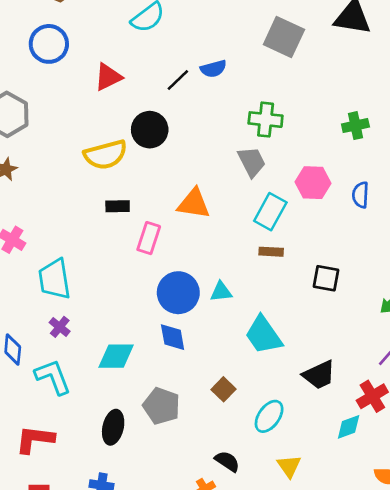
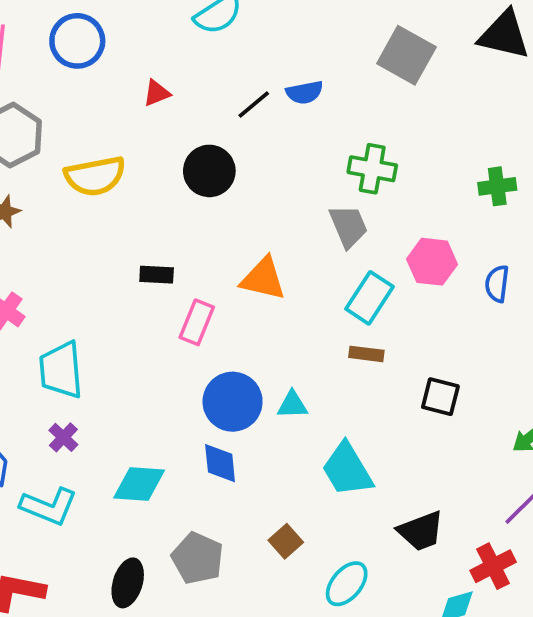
red triangle: (108, 77) -> (157, 93), size x0.7
yellow semicircle: (106, 155) -> (95, 176), moved
cyan L-shape: (53, 377) -> (49, 506), turned 129

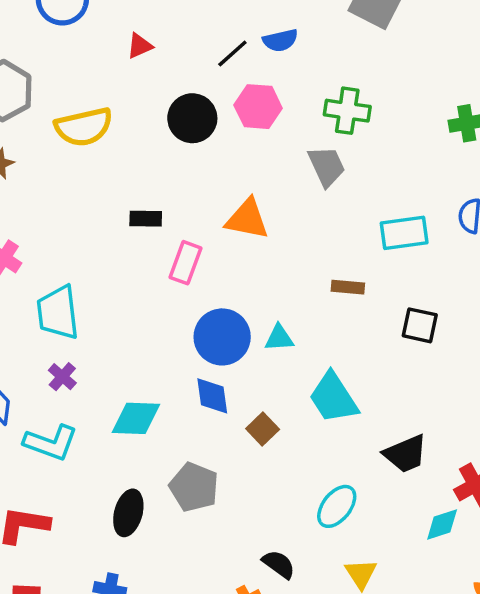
pink hexagon: (432, 262) -> (258, 107), moved
cyan rectangle: (370, 298) -> (404, 233), moved, turned 51
brown square: (286, 541) -> (263, 429), moved

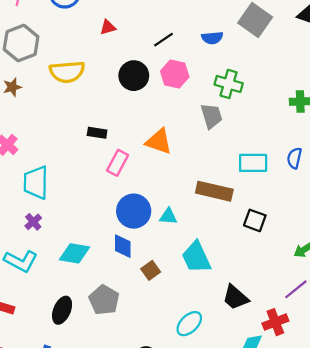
blue semicircle: (280, 40) -> (212, 38), moved
brown rectangle: (348, 287) -> (214, 191), size x1.8
black trapezoid: (405, 454) -> (235, 297), turned 56

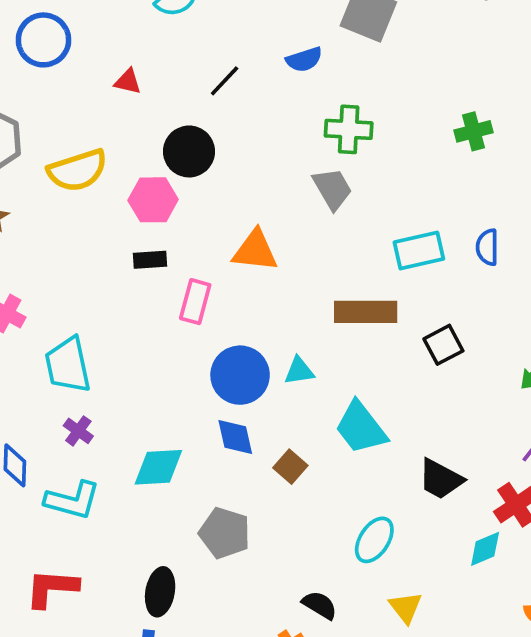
red triangle: (108, 27) -> (128, 81), turned 42
pink hexagon: (175, 74) -> (153, 200), moved
blue semicircle: (294, 158) -> (487, 247), moved
black square: (255, 220) -> (443, 345), turned -35
black ellipse: (62, 310) -> (160, 592), moved

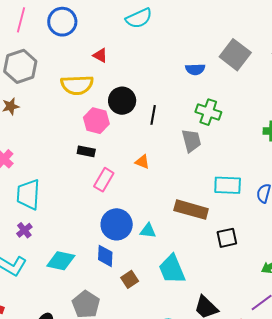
black line: (225, 81) -> (153, 115), moved, turned -48
yellow semicircle: (77, 170) -> (77, 85), moved
orange triangle: (255, 251) -> (142, 162), size x0.6

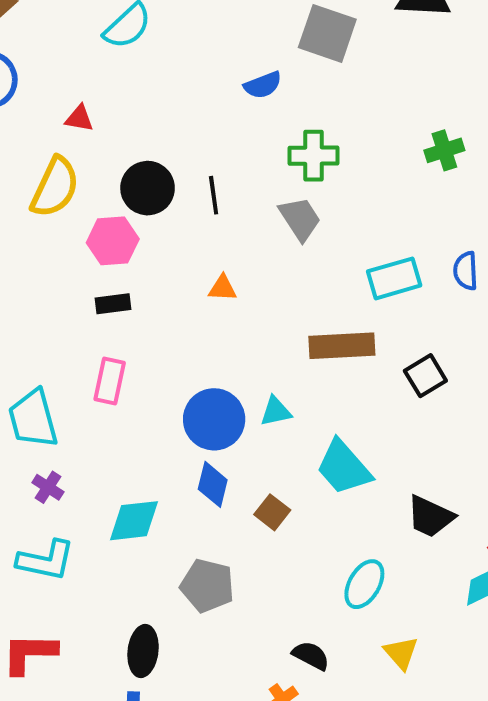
yellow semicircle: (77, 85) -> (55, 187), turned -44
pink rectangle: (104, 180) -> (110, 381), moved
blue diamond: (105, 256) -> (213, 484), turned 30

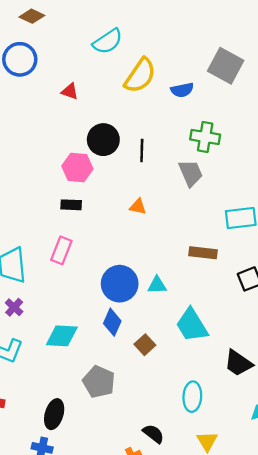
yellow semicircle: (55, 187) -> (140, 76), moved
brown rectangle: (342, 346) -> (203, 253), size x0.7
cyan ellipse: (364, 584) -> (192, 397), turned -36

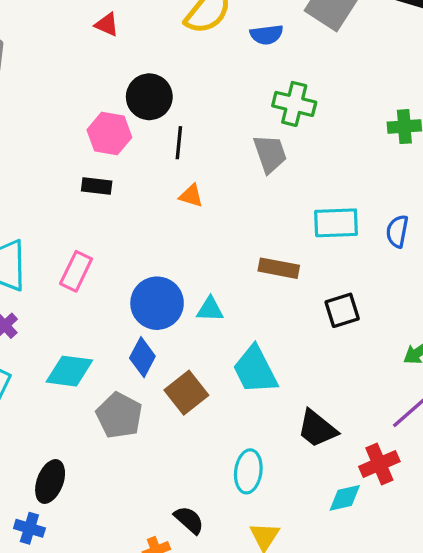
black line: (142, 150) -> (179, 143), moved
pink rectangle: (61, 250) -> (76, 271), moved
brown square: (145, 345) -> (186, 393), size x1.4
gray pentagon: (99, 382) -> (119, 415), moved

